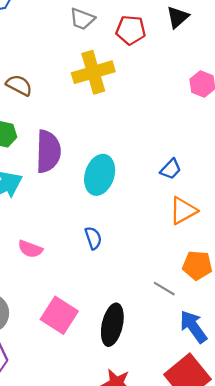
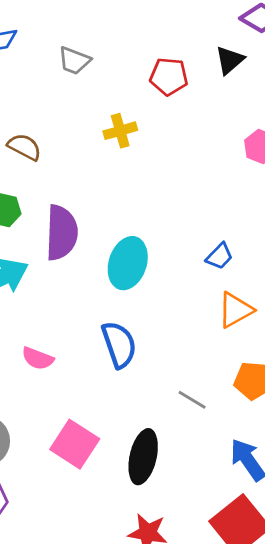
gray trapezoid: (82, 19) -> (74, 61), moved
yellow cross: (93, 72) -> (120, 131), size x0.6
blue semicircle: (93, 238) -> (119, 345), size x1.6
gray line: (164, 289) -> (192, 400), moved

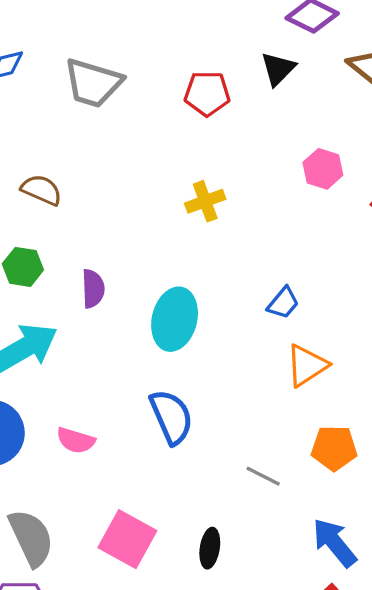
gray trapezoid: (74, 61) -> (93, 83), size x1.5
yellow cross: (120, 131) -> (205, 201), moved
purple semicircle: (62, 233) -> (93, 289), size x0.6
black ellipse: (143, 457) -> (210, 548), size x0.6

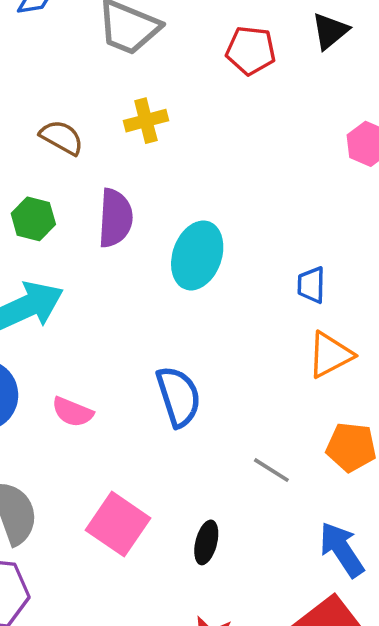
yellow cross: (205, 201) -> (146, 121), moved
purple semicircle: (93, 289) -> (115, 218), moved, size x1.4
blue trapezoid: (283, 303) -> (311, 285), turned 136
cyan ellipse: (175, 319) -> (197, 255), moved

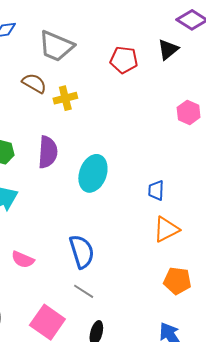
brown semicircle: (62, 137) -> (34, 83), moved
gray line: (271, 470) -> (84, 291), moved

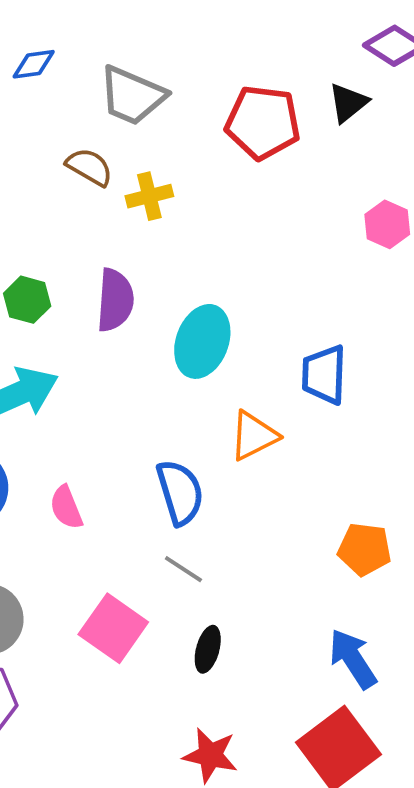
red pentagon: (124, 60) -> (263, 122), size x1.4
blue trapezoid: (156, 190) -> (324, 375), size x1.5
orange triangle: (166, 229) -> (254, 436), moved
pink semicircle: (23, 260) -> (66, 507), turned 45

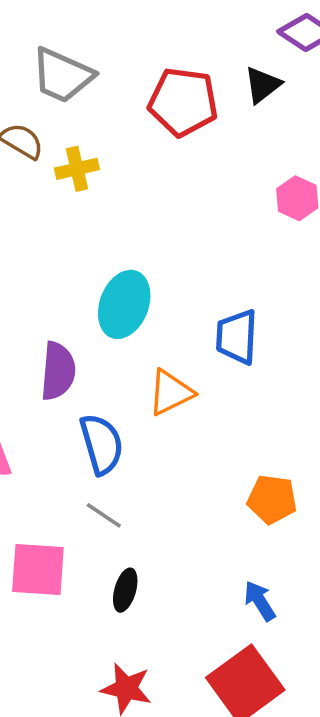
purple semicircle: (115, 300) -> (58, 371), moved
pink square: (113, 628) -> (38, 569), turned -32
blue arrow: (353, 659) -> (260, 601), size x0.7

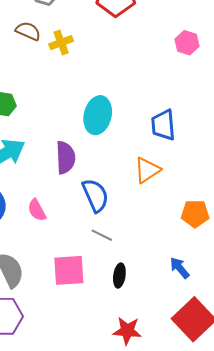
orange triangle: (171, 393) -> (147, 170), moved
blue arrow: (260, 601) -> (180, 268), moved

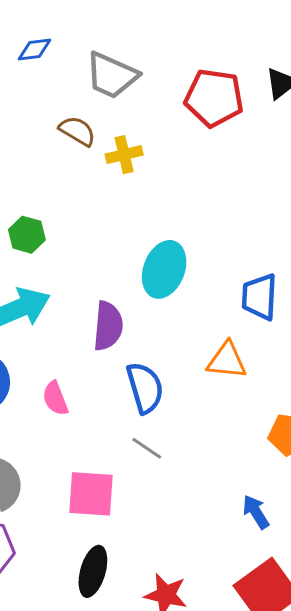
orange triangle: (147, 170) -> (227, 360), turned 32
black ellipse: (119, 276) -> (93, 571), moved, size x1.4

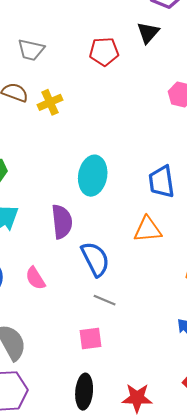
gray trapezoid: (112, 75) -> (31, 50), size x0.7
red pentagon: (214, 98) -> (104, 52), size x0.7
pink square: (91, 494) -> (90, 339), moved, size x0.7

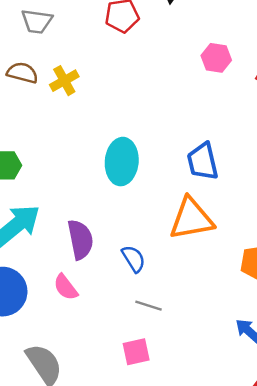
purple semicircle: (62, 222) -> (80, 240), moved
orange triangle: (148, 230) -> (191, 219), size x1.4
blue semicircle: (95, 259) -> (133, 259), size x0.7

